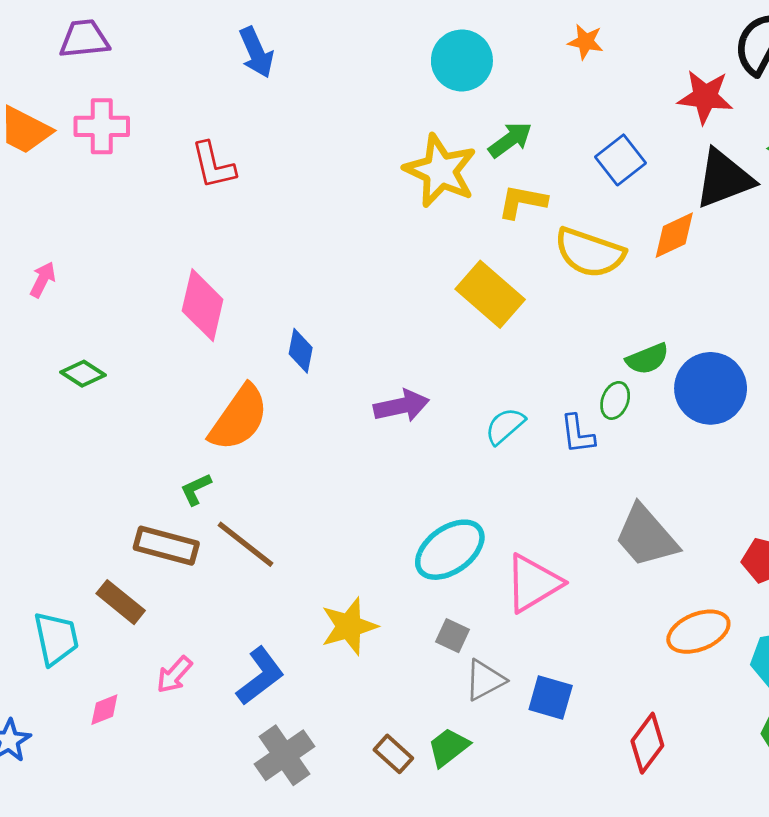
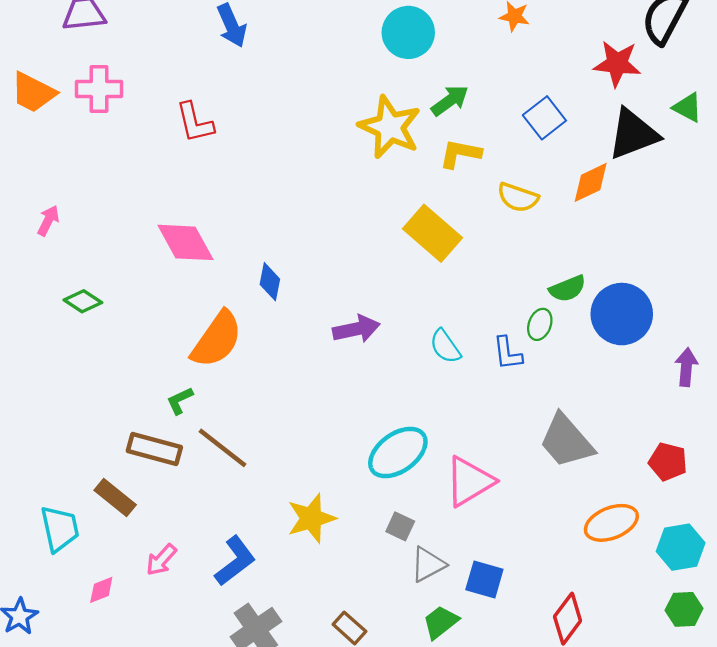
yellow semicircle: (590, 253) -> (518, 197), size x0.7
pink diamond: (203, 305) -> (186, 242), turned -42
cyan semicircle: (505, 426) -> (445, 346), turned -84
green trapezoid: (448, 747) -> (441, 622), moved

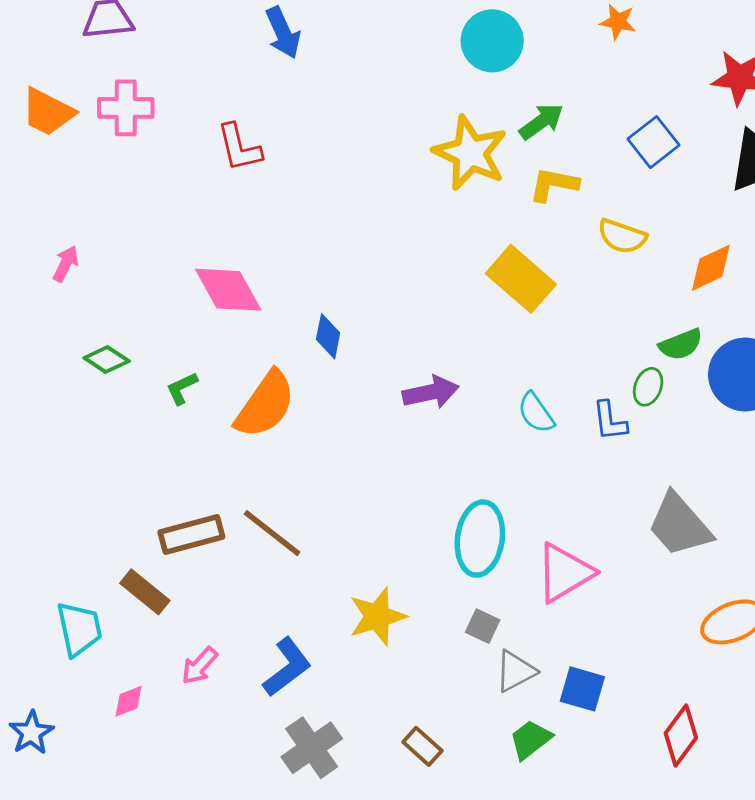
orange diamond: (591, 182) -> (711, 268), moved
green L-shape: (180, 401) -> (182, 388), moved
brown rectangle: (154, 449) -> (191, 534), turned -30
cyan ellipse: (398, 452) -> (480, 539), turned -46

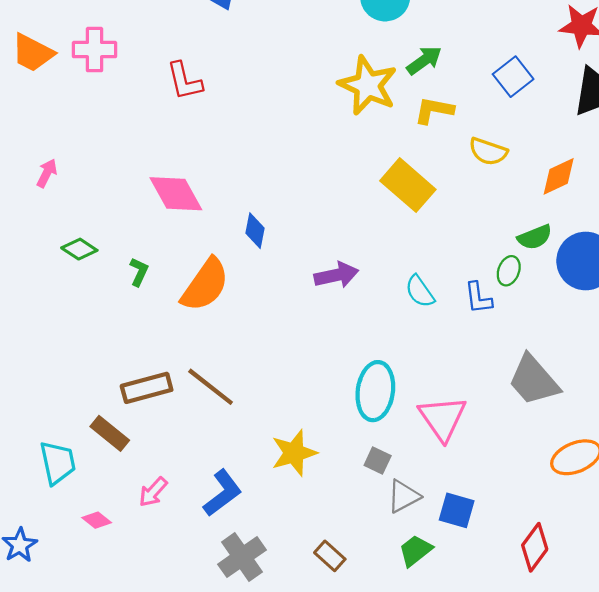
green L-shape: (182, 388) -> (139, 272), turned 140
pink triangle: (565, 573) -> (443, 418), turned -34
pink diamond: (128, 701) -> (97, 520), turned 60

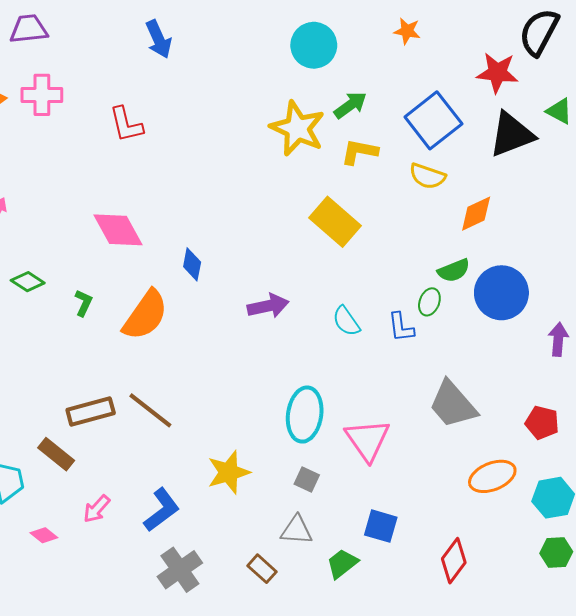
blue square: (513, 77) -> (433, 120), size x1.5
yellow semicircle: (488, 151) -> (427, 176), moved
gray triangle: (404, 496) -> (297, 530), moved, turned 32

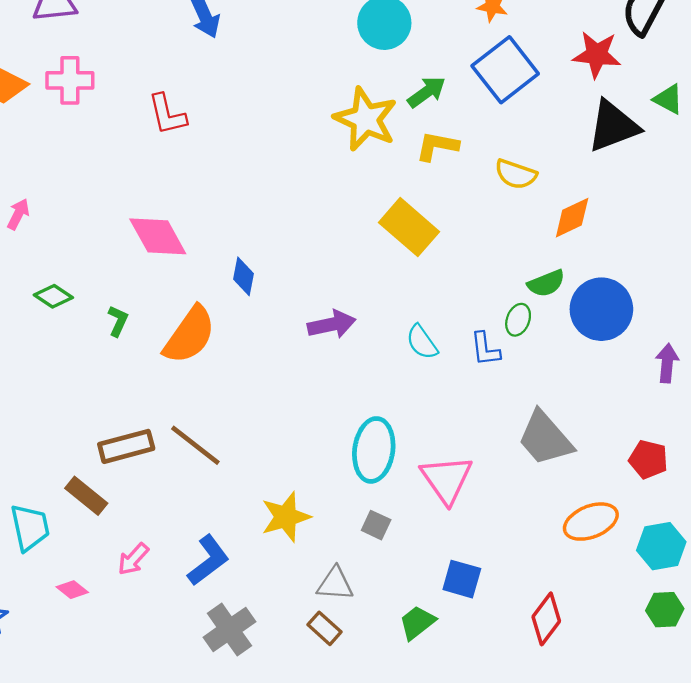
blue square: (433, 120) -> (505, 70), moved
gray triangle: (297, 530) -> (335, 584), moved

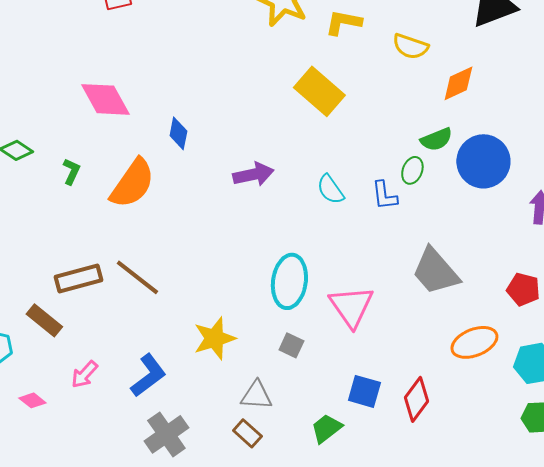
red diamond: (546, 619) -> (416, 399), moved

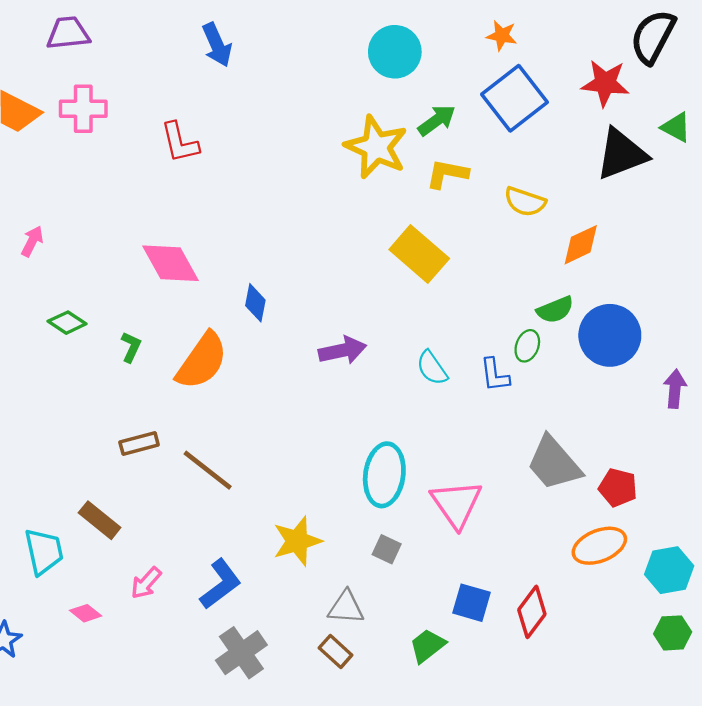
brown rectangle: (78, 278) -> (139, 443), moved, size x0.7
red pentagon: (523, 289) -> (618, 488), moved

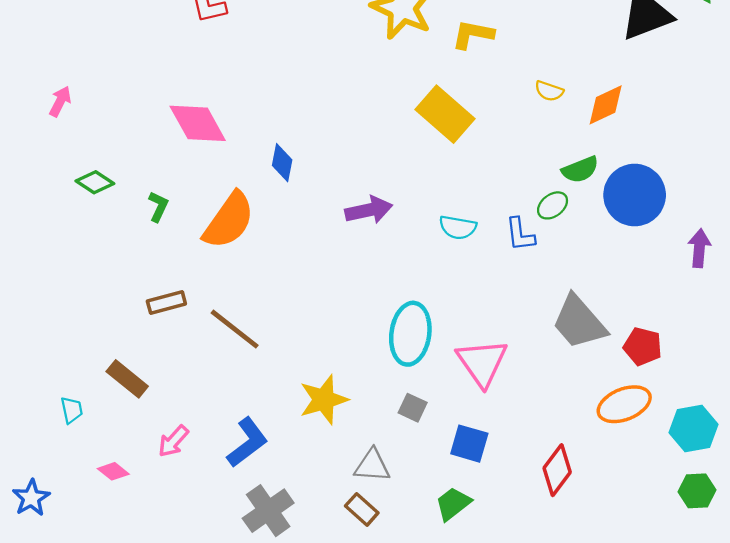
yellow semicircle: (525, 202) -> (549, 91), moved, size x0.7
green ellipse: (527, 346) -> (553, 205), turned 32
cyan semicircle: (432, 368) -> (458, 227), turned -45
cyan trapezoid: (44, 552) -> (72, 410), size x0.6
blue square: (472, 603) -> (469, 444), moved

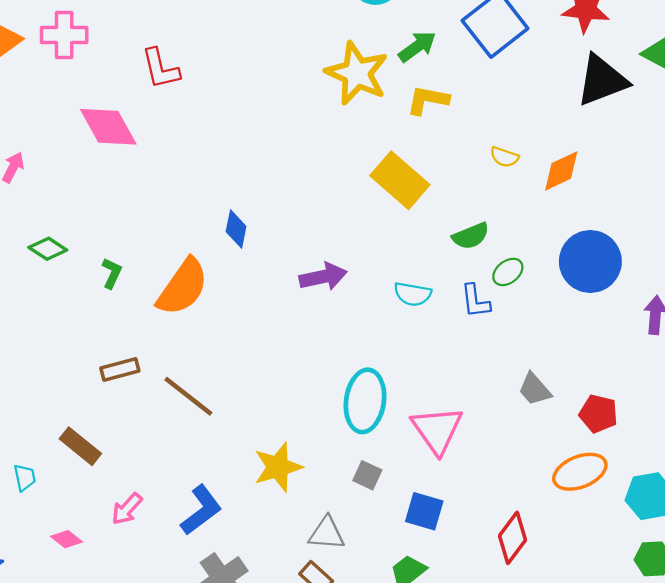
pink diamond: (198, 123) -> (108, 127), moved
green semicircle: (580, 170) -> (471, 236), moved
gray trapezoid: (579, 322) -> (535, 389), size x0.6

